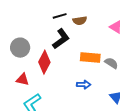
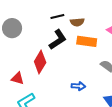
gray circle: (20, 48) -> (12, 28), moved
orange rectangle: (90, 57) -> (87, 41), moved

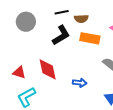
gray circle: (12, 28) -> (26, 22), moved
red diamond: (40, 62) -> (48, 69), moved, turned -45

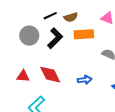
gray circle: (26, 22) -> (29, 36), moved
red triangle: (19, 72) -> (23, 76), moved

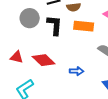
black L-shape: (55, 38) -> (55, 25), turned -50
red diamond: (50, 75) -> (44, 60), turned -30

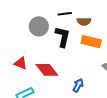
blue arrow: (77, 71) -> (78, 85), turned -72

